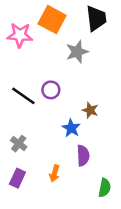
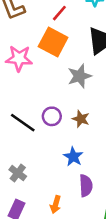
brown star: (90, 110) -> (81, 119), moved

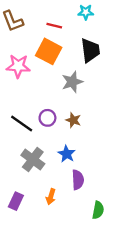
red line: (59, 13) -> (54, 26), turned 63
gray cross: (18, 173) -> (33, 160), moved, size x1.5

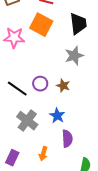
gray star: (72, 82) -> (74, 56), moved

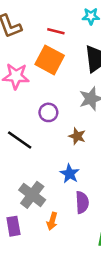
purple circle: (40, 84) -> (48, 112), moved
gray cross: (27, 121) -> (32, 195), moved
purple rectangle: (12, 158) -> (13, 226), turned -35

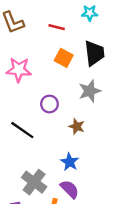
orange square: (50, 60) -> (64, 58), moved, size x0.7
purple semicircle: (82, 202) -> (70, 189), moved, turned -42

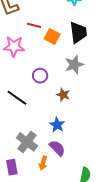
red line: (57, 27) -> (34, 25), moved

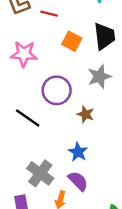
red line: (34, 25) -> (49, 14), moved
purple circle: (40, 76) -> (57, 90), size x1.5

